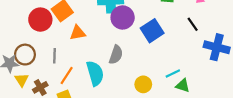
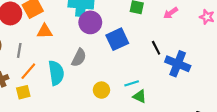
black line: (193, 24) -> (156, 48), moved

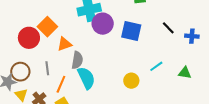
blue square: (117, 39) -> (131, 31), turned -35
gray semicircle: (79, 58) -> (77, 60), moved
blue cross: (178, 64) -> (192, 36), size x0.6
green triangle: (140, 96) -> (185, 73), moved

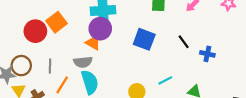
purple circle: (103, 24) -> (100, 29), moved
orange triangle: (64, 44) -> (93, 43), moved, turned 42
gray semicircle: (77, 60) -> (83, 62), turned 66

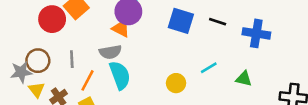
black line: (184, 42) -> (218, 22), moved, turned -32
blue cross: (207, 54) -> (256, 33), size x1.5

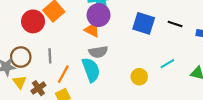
gray semicircle: (110, 52) -> (98, 52), moved

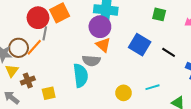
orange triangle: (92, 30) -> (103, 45), moved
gray line: (50, 56) -> (45, 33), moved
orange line: (63, 74) -> (34, 47), moved

